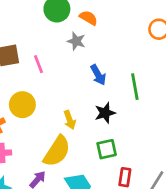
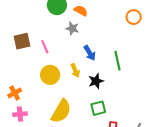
yellow circle: (22, 105) -> (50, 75), moved
yellow arrow: (70, 120) -> (75, 71), moved

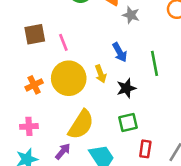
gray star: (72, 28) -> (131, 15), moved
yellow circle: (50, 75) -> (69, 78), size x1.4
orange cross: (15, 93) -> (34, 85), moved

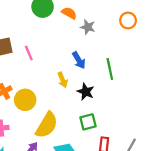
yellow circle: (69, 78) -> (25, 100), moved, size x0.7
black star: (126, 88) -> (86, 92), turned -30

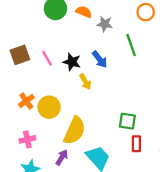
green line: (110, 69) -> (131, 45), moved
black star: (86, 92) -> (72, 62), moved
green square: (88, 122) -> (127, 121), moved, turned 30

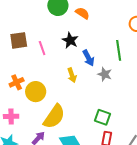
gray star: (105, 24) -> (105, 74), moved
black star: (72, 62) -> (70, 40), moved

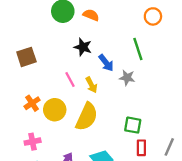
pink line: (42, 48) -> (70, 79), moved
yellow semicircle: (54, 117) -> (87, 117), moved

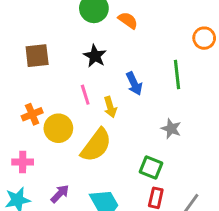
black star: (83, 47) -> (95, 56), moved
gray star: (127, 78) -> (171, 129), moved

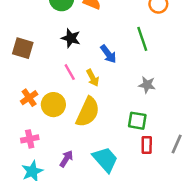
brown square: (37, 56) -> (23, 48), turned 35

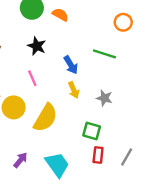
green line: (142, 39) -> (104, 54), turned -60
yellow arrow: (93, 78) -> (74, 90), moved

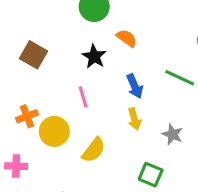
orange semicircle: (60, 15) -> (127, 38), moved
yellow semicircle: (45, 118) -> (94, 150), size x0.7

